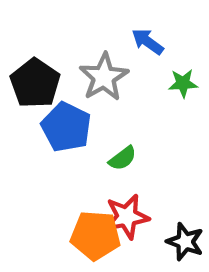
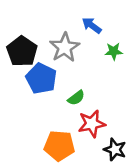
red star: (127, 217) -> (92, 124), moved

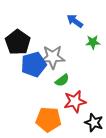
gray star: (65, 47) -> (53, 57), moved, turned 30
blue pentagon: (41, 78) -> (34, 64), turned 30

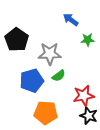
blue pentagon: (34, 64) -> (32, 81), moved
red star: (75, 101) -> (84, 96), moved

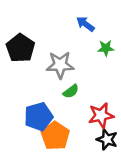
blue pentagon: (32, 81) -> (38, 117), moved
orange pentagon: (46, 113) -> (55, 136), turned 30

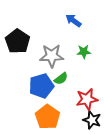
green star: (106, 48) -> (84, 52), moved
blue pentagon: (38, 117) -> (41, 86), moved

